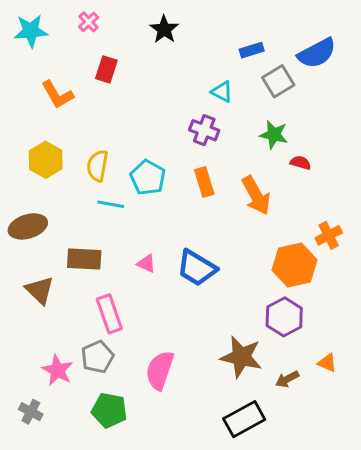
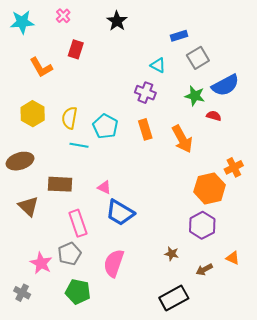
blue semicircle: (317, 53) -> (225, 85), moved
blue trapezoid: (197, 268) -> (120, 213), moved
brown star: (241, 357) -> (172, 254), size x0.5

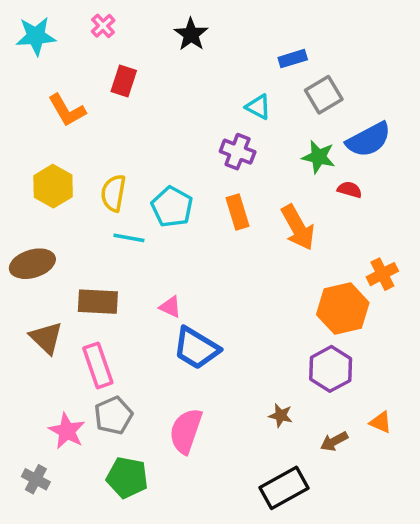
pink rectangle: (78, 223) -> (98, 365), moved

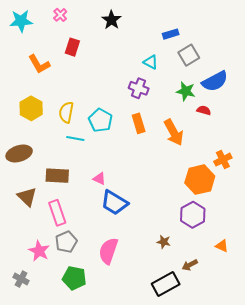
brown arrow: (334, 441) -> (190, 265), moved

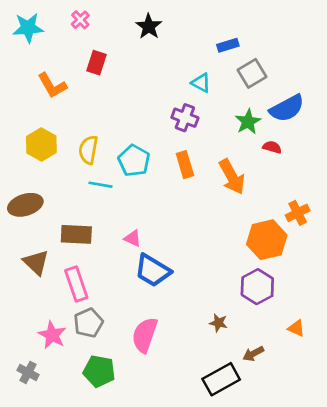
green star: (186, 91) -> (248, 122), turned 30

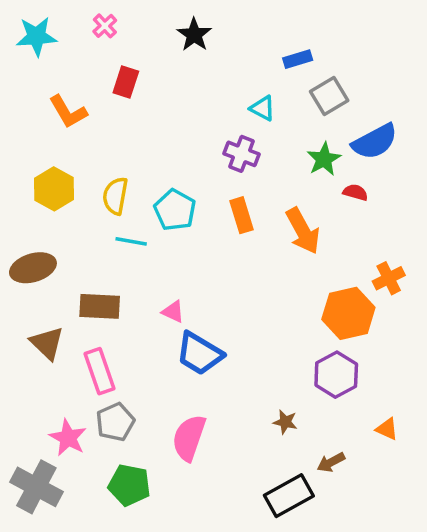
gray cross: (28, 372) -> (36, 487), size x1.8

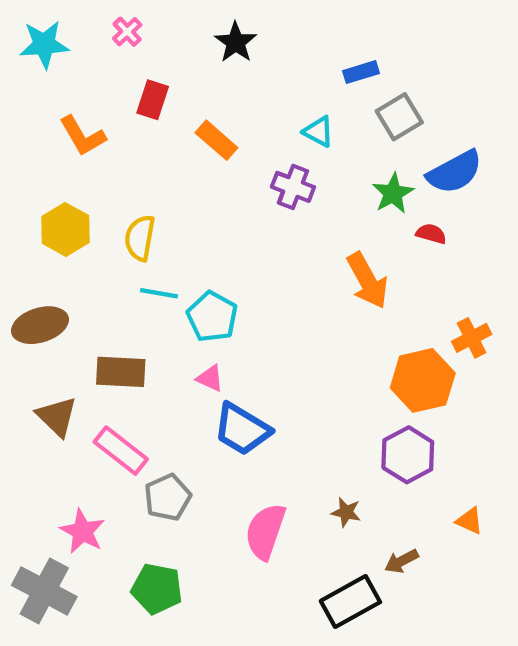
cyan pentagon: (175, 210) -> (212, 317), moved
orange rectangle: (242, 215) -> (216, 140), moved, turned -32
pink rectangle: (100, 371) -> (121, 451), turned -33
gray pentagon: (115, 422) -> (168, 497), moved
pink semicircle: (189, 438) -> (265, 531), moved

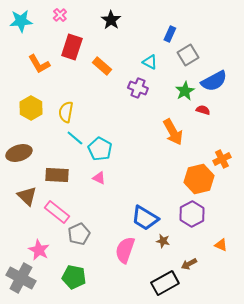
blue rectangle: (361, 72) -> (170, 34), turned -49
red rectangle: (153, 100) -> (72, 47), size x1.4
cyan line: (159, 293) -> (75, 138), turned 30
blue trapezoid: (242, 429) -> (145, 218), moved

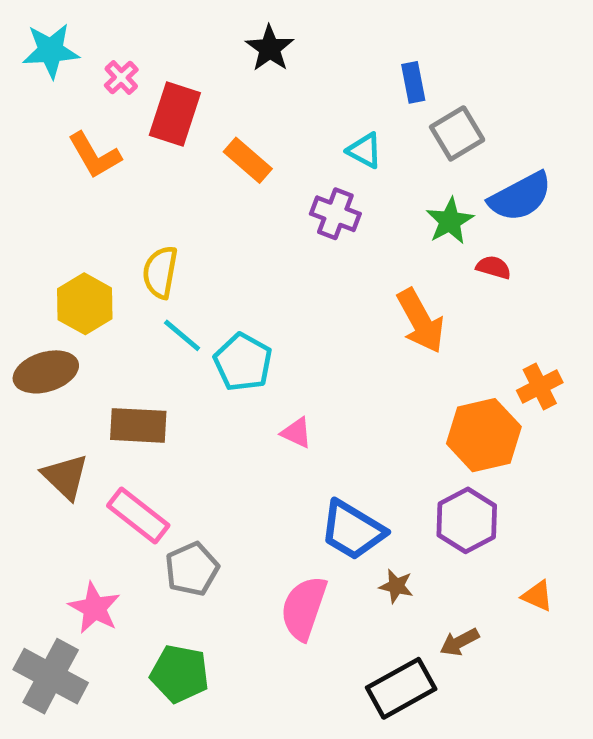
pink cross: (60, 15) -> (121, 77), moved
blue rectangle: (170, 34) -> (413, 82), turned -35
yellow hexagon: (31, 108) -> (85, 304), moved
pink triangle: (99, 178) -> (296, 433), moved

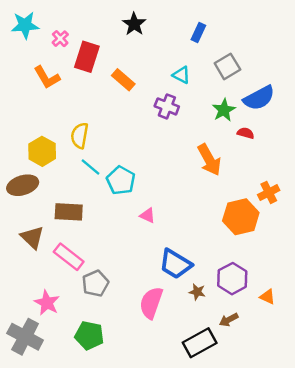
blue rectangle: (413, 82) -> (198, 32), moved, turned 36
purple hexagon: (467, 520) -> (232, 279), moved

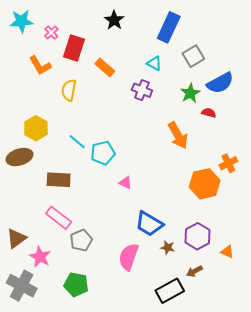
blue rectangle: (198, 32) -> (169, 27), size x1.8
yellow semicircle: (80, 136) -> (69, 90), moved
cyan pentagon: (121, 180) -> (103, 153), turned 30
brown triangle: (32, 237) -> (16, 238), moved, turned 40

